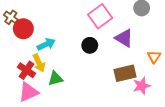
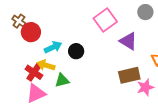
black circle: (90, 45) -> (76, 51), moved
yellow arrow: (39, 63) -> (46, 65), turned 132

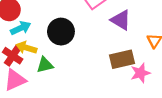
cyan arrow: (53, 47) -> (21, 28), moved
black circle: (76, 51) -> (61, 32), size x1.5

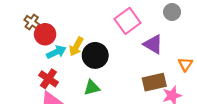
yellow arrow: (26, 48) -> (76, 47), moved, turned -78
green triangle: (45, 65) -> (92, 88), moved

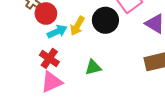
black circle: (95, 55) -> (105, 20), moved

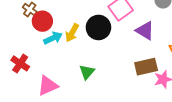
red cross: (49, 58) -> (20, 63), moved
green triangle: (93, 67) -> (87, 72), turned -35

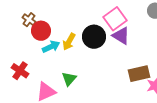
purple triangle: (145, 31) -> (121, 36), moved
green triangle: (87, 72) -> (69, 79), moved

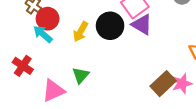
cyan arrow: (51, 47) -> (43, 34), moved, turned -114
brown rectangle: (139, 74) -> (163, 84), moved, turned -30

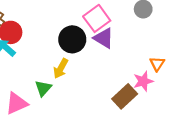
yellow arrow: (81, 32) -> (61, 68), moved
pink star: (182, 84) -> (143, 81), moved

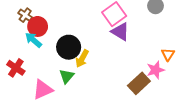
black circle: (72, 39) -> (69, 47), moved

